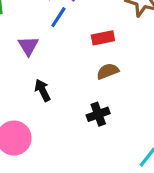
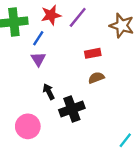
blue line: (58, 17) -> (38, 38), moved
black cross: (98, 114) -> (72, 109), moved, size x1.5

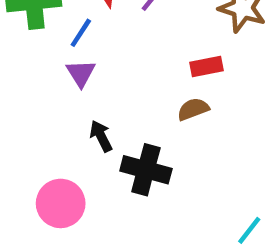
red rectangle: (93, 53) -> (207, 66), moved
black cross: (72, 109) -> (146, 170), turned 35

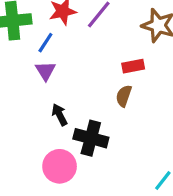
brown semicircle: (193, 109) -> (124, 96), turned -50
pink circle: (61, 203) -> (60, 166), moved

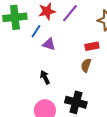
purple triangle: (45, 71) -> (49, 44), moved, turned -40
black cross: (91, 138) -> (76, 102), moved

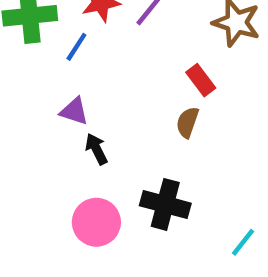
purple triangle: (49, 44) -> (74, 111), moved
red rectangle: (92, 46) -> (201, 80), turned 64

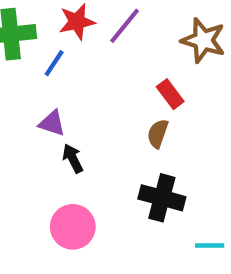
black cross: (165, 204) -> (162, 198), moved
cyan line: (243, 242) -> (210, 245), turned 52

